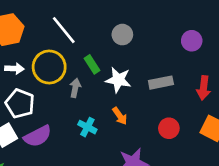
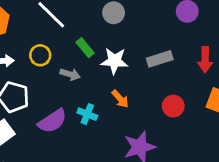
yellow circle: (49, 67) -> (40, 55), size x0.6
gray arrow: (75, 88) -> (70, 74), turned 102
purple semicircle: (38, 136) -> (52, 121), moved

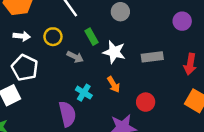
red circle: (173, 106) -> (146, 102), moved
purple semicircle: (52, 121) -> (67, 114), moved, turned -80

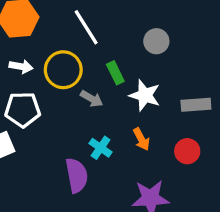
yellow circle: (53, 37) -> (63, 70), size x1.5
white pentagon: (25, 68) -> (23, 110), turned -30
red circle: (146, 102) -> (187, 151), moved

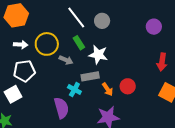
white line: (86, 27) -> (76, 17), moved
gray rectangle: (196, 105) -> (90, 76), moved
orange arrow: (141, 139) -> (107, 89), moved

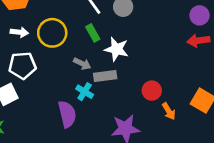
purple circle: (154, 27) -> (200, 15), moved
gray arrow: (66, 60) -> (82, 64), moved
red arrow: (162, 62) -> (198, 41), moved, turned 72
orange arrow: (107, 89) -> (169, 111), moved

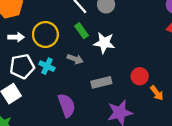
gray rectangle: (105, 76) -> (101, 82), moved
cyan cross: (85, 92) -> (47, 66), moved

